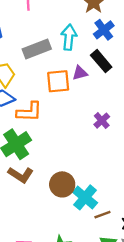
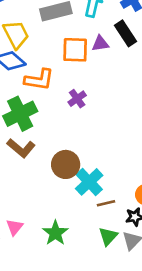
purple cross: (102, 121) -> (77, 99), moved

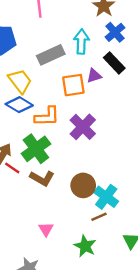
purple cross: (77, 99) -> (83, 127), size x1.6
brown line: (106, 203) -> (99, 217), moved
pink triangle: (15, 227) -> (46, 229), moved

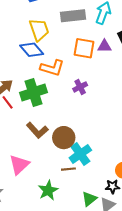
purple cross: (83, 127) -> (80, 87), size x0.6
brown L-shape: (42, 178) -> (37, 130), moved
pink triangle: (46, 229) -> (19, 165), size x1.5

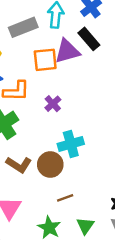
purple triangle: (104, 46) -> (67, 51), size x1.6
cyan cross: (80, 154) -> (71, 144), moved, turned 35
green triangle: (89, 199) -> (85, 226), moved

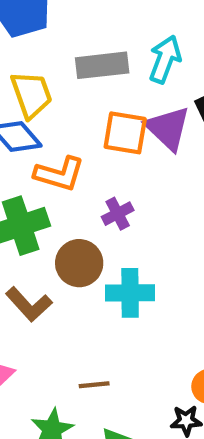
purple triangle: (67, 51) -> (168, 128), turned 44
brown circle: (50, 165) -> (79, 263), moved

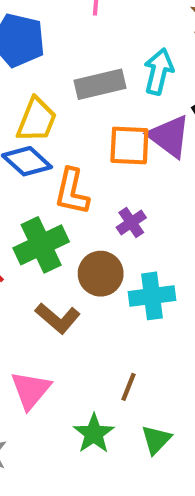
yellow trapezoid: (31, 95) -> (37, 120), turned 48
orange L-shape: (59, 174) -> (72, 192), turned 93
brown line: (94, 385) -> (128, 387), turned -56

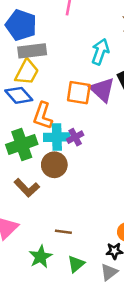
gray rectangle: (100, 84) -> (32, 51), moved
cyan cross: (152, 296) -> (57, 137), moved
brown line: (128, 387) -> (63, 232), turned 70

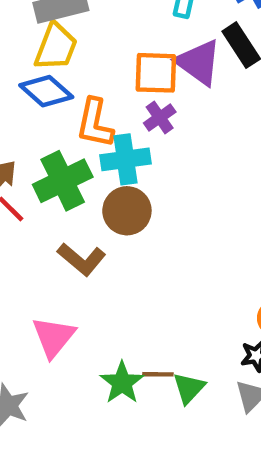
purple cross: (75, 137) -> (160, 118), moved
brown line: (63, 232) -> (158, 374), moved

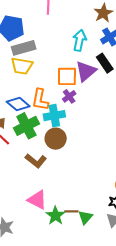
yellow trapezoid: (56, 47) -> (22, 66), turned 80
purple triangle: (199, 62) -> (86, 71), turned 45
blue diamond: (46, 91) -> (18, 104), moved
pink triangle: (54, 337) -> (37, 200), moved, turned -40

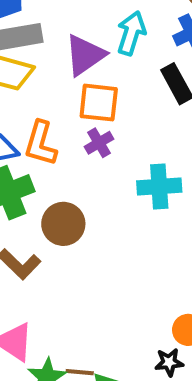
purple triangle: (86, 71) -> (85, 55), moved
cyan cross: (54, 116) -> (159, 187), moved

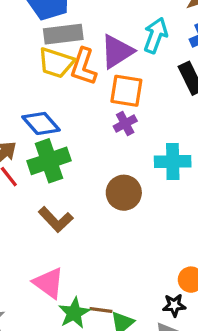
orange L-shape: (41, 143) -> (84, 67), moved
brown circle: (63, 224) -> (124, 193), moved

